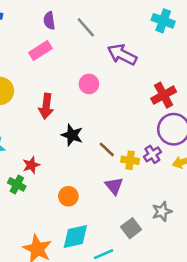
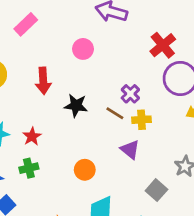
purple cross: (152, 154) -> (130, 94), moved
red star: (31, 165) -> (32, 136), moved
green cross: (17, 184) -> (29, 168), turned -30

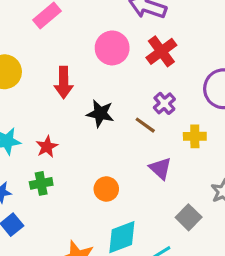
red cross: (163, 45) -> (161, 51), moved
pink circle: (83, 49) -> (112, 48), size x1.4
yellow cross: (142, 120) -> (195, 136), moved

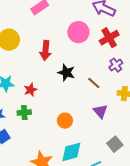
purple cross: (164, 103) -> (116, 65), moved

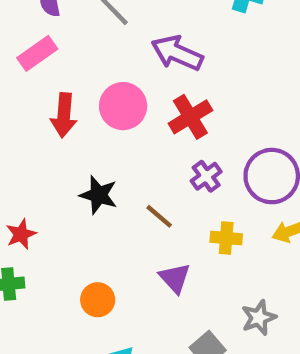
red arrow: (45, 50) -> (64, 115), moved

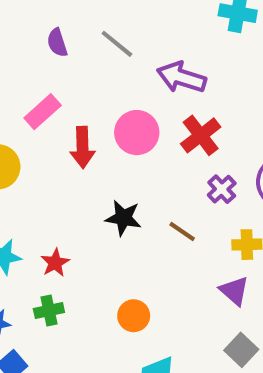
pink rectangle: (37, 53) -> (43, 112), moved
purple triangle: (175, 278) -> (234, 291), moved

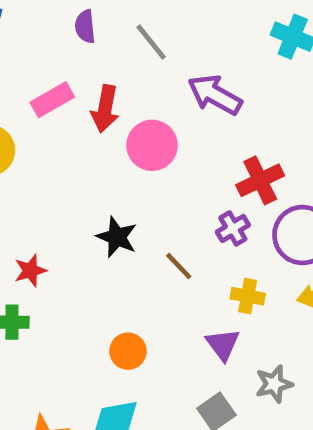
red cross: (201, 135) -> (260, 180), moved
red arrow: (83, 147) -> (105, 109), moved
orange circle: (134, 316) -> (128, 351), moved

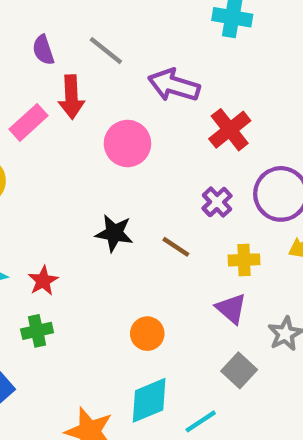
red arrow: (105, 109) -> (71, 97), moved
red cross: (260, 180) -> (230, 130), moved

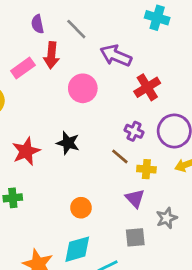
purple cross: (217, 202) -> (134, 131), turned -30
brown line: (176, 247) -> (120, 156), moved
red star: (43, 281) -> (26, 151), moved, size x1.5
gray square: (239, 370) -> (135, 237), turned 35

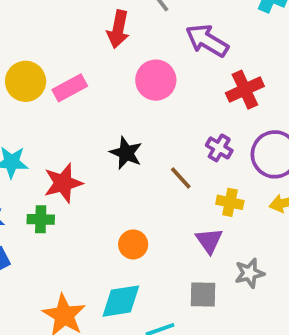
pink rectangle: (23, 68) -> (70, 88), moved
red star: (26, 151) -> (63, 183), moved
brown line: (120, 156) -> (181, 178), moved

